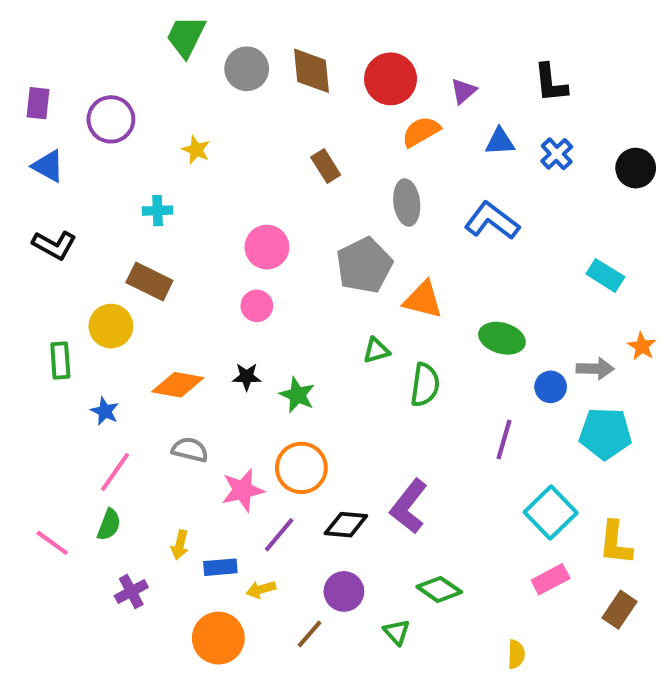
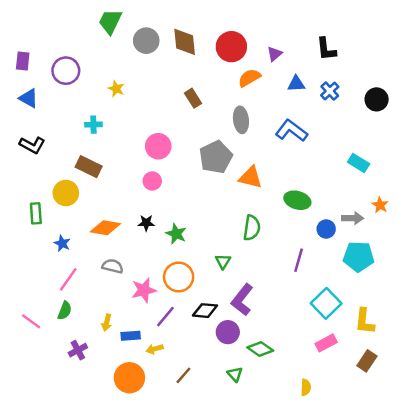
green triangle: (376, 350) -> (223, 261), moved, turned -42
purple circle: (344, 591) -> (228, 332), moved

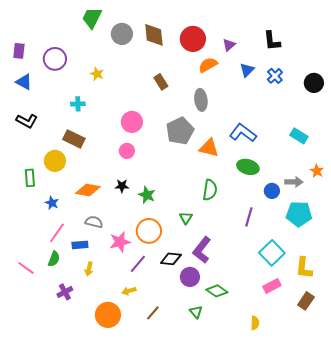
blue triangle: (296, 84) -> (247, 70), turned -42
blue L-shape: (291, 131) -> (243, 133), moved
blue rectangle: (131, 336) -> (80, 245), moved

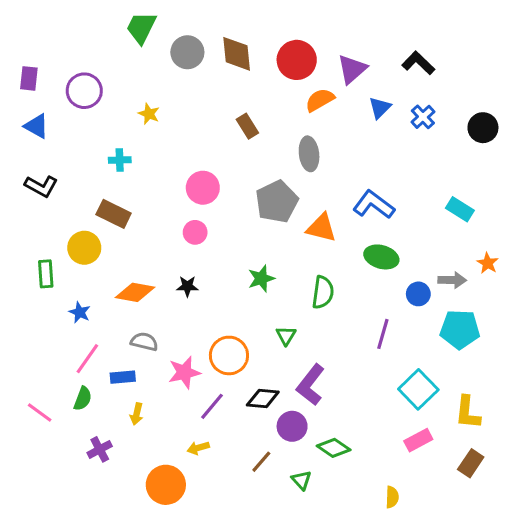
black L-shape: (272, 41) -> (418, 63), turned 140
purple triangle: (229, 45) -> (352, 69), size x1.5
green star: (147, 195) -> (261, 279), moved, turned 30
brown line: (153, 313) -> (261, 462), moved

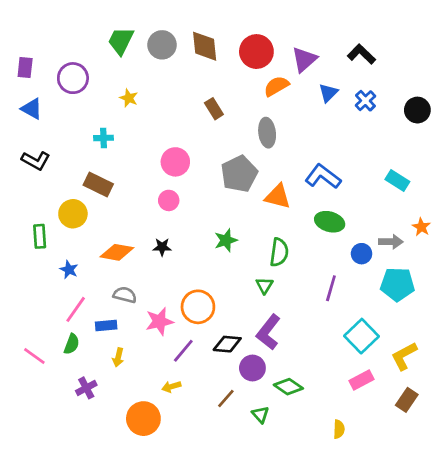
green trapezoid: (141, 28) -> (121, 41), moved
green triangle: (286, 335) -> (264, 286), moved
yellow L-shape: (468, 412) -> (404, 356), turned 56

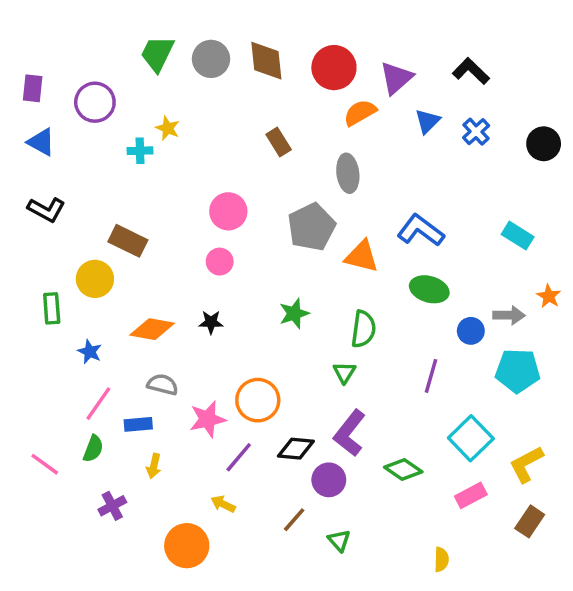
cyan cross: (104, 138) -> (140, 151), moved
yellow arrow: (171, 387) -> (223, 504), turned 42
green diamond: (288, 387) -> (403, 469), moved

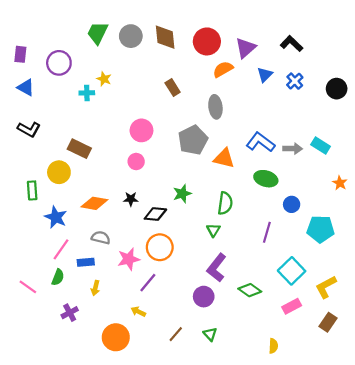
gray arrow: (509, 315) -> (293, 149), moved
blue star: (90, 352) -> (56, 217), size x1.5
black diamond: (296, 449) -> (155, 214), moved
brown line: (294, 520) -> (176, 334), moved

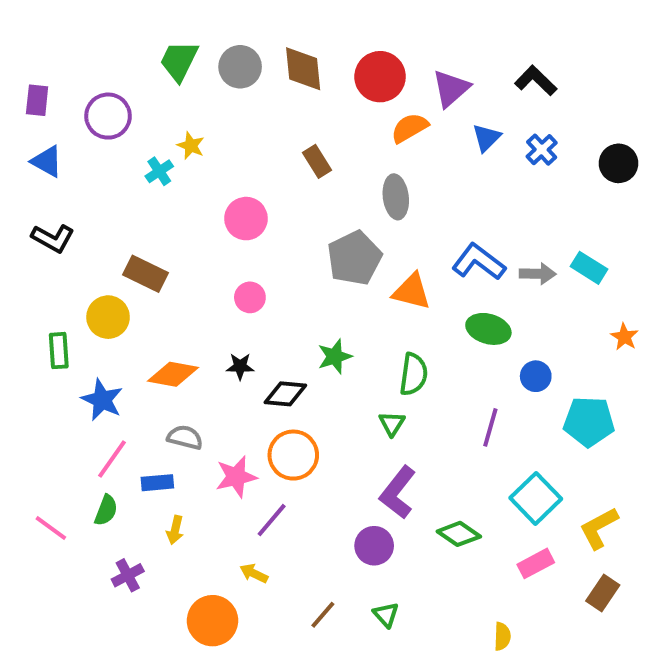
cyan cross: (87, 93) -> (159, 171), turned -32
pink circle: (141, 130) -> (246, 219), moved

